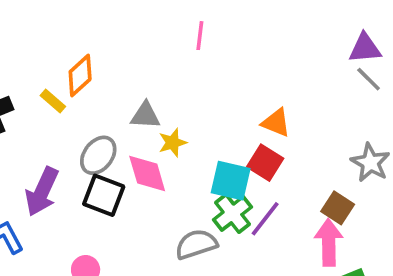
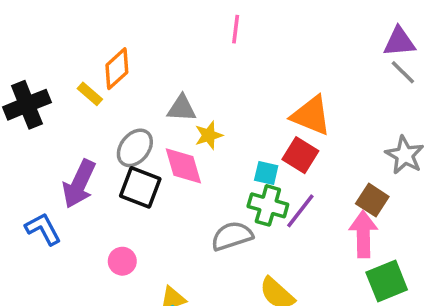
orange triangle: (276, 123) -> (311, 115), size x1.4
cyan square: (231, 181) -> (266, 173), size x0.6
green cross: (232, 213) -> (268, 205), turned -36

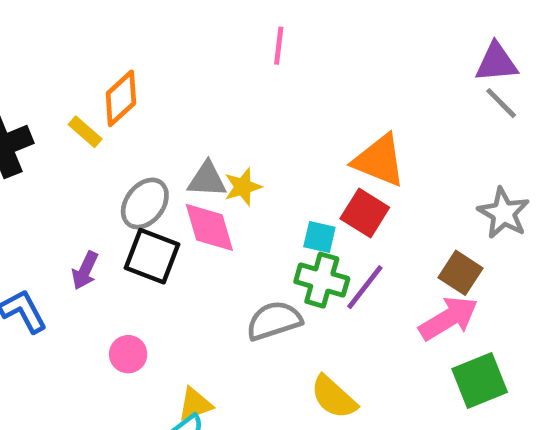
gray triangle: (182, 108) -> (207, 180), moved
purple arrow: (79, 184) -> (85, 270), moved, size x0.6
pink arrow: (363, 234) -> (449, 318), turned 60

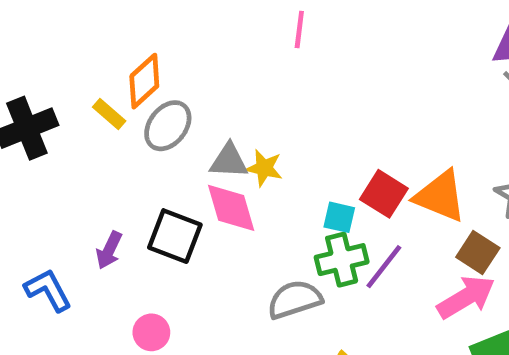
orange triangle: (379, 160) -> (440, 196), moved
yellow star: (243, 187) -> (264, 168), turned 30
gray ellipse: (145, 203) -> (168, 126), moved
green cross: (322, 280) -> (342, 260), turned -30

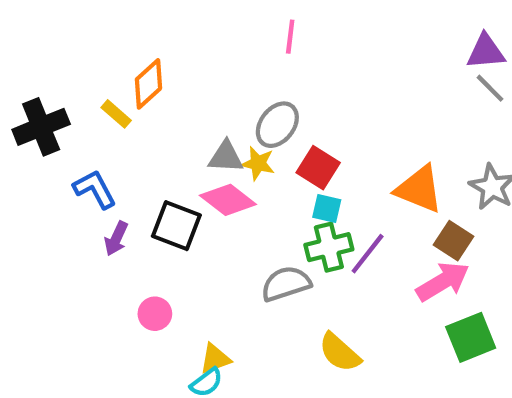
gray ellipse: (168, 126) -> (277, 125), moved
red square: (384, 194) -> (318, 168), moved
pink diamond: (231, 208) -> (228, 200), turned -36
blue L-shape: (48, 290) -> (95, 189), moved

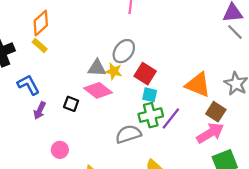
orange diamond: (148, 84) -> (41, 23), moved
black square: (176, 226) -> (71, 104), size x0.6

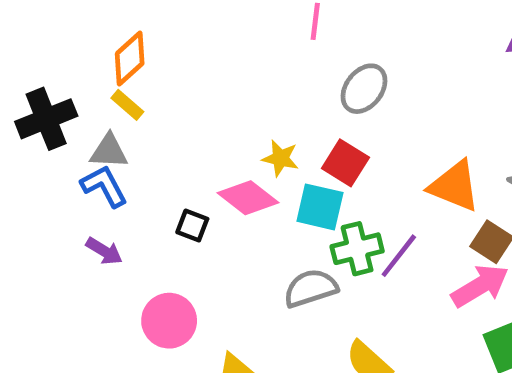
gray ellipse: (124, 51) -> (364, 89), moved
gray triangle: (97, 68) -> (109, 151), moved
cyan square: (150, 95) -> (320, 207), moved, size x1.5
purple arrow: (40, 111) -> (104, 251), moved, turned -84
pink circle: (60, 150) -> (169, 321), size x1.5

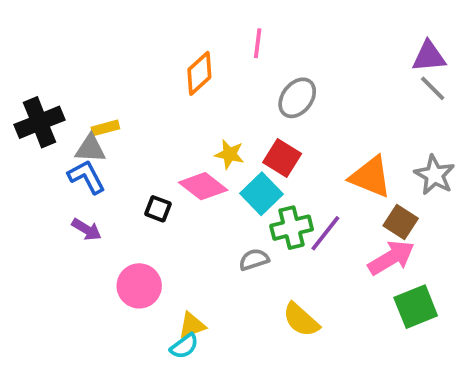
orange diamond: (130, 58) -> (199, 73), moved
yellow rectangle: (127, 105) -> (105, 128), moved, turned -56
cyan square: (320, 207) -> (261, 194), turned 33
gray semicircle: (311, 288) -> (254, 260), size x0.7

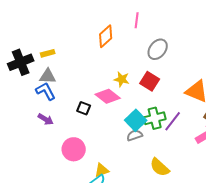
yellow rectangle: (105, 128) -> (48, 53), moved
cyan square: (261, 194) -> (136, 120), moved

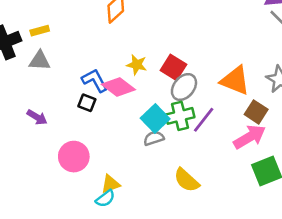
gray ellipse: (158, 49) -> (184, 87), moved
blue L-shape: (46, 91) -> (95, 80), moved

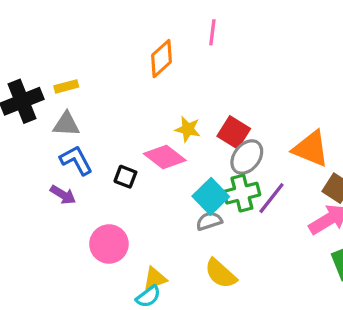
blue L-shape: (95, 80) -> (76, 160), moved
yellow semicircle: (187, 180) -> (221, 274), moved

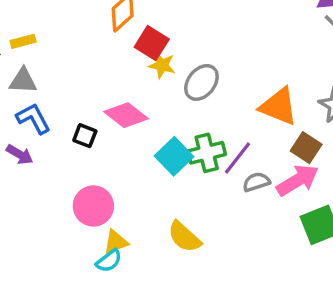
yellow star: (188, 129) -> (162, 65), moved
red square: (234, 132) -> (152, 43), moved
gray ellipse: (247, 157) -> (201, 82), moved
gray semicircle: (209, 221) -> (256, 182), moved
pink circle: (109, 244) -> (93, 206), moved

